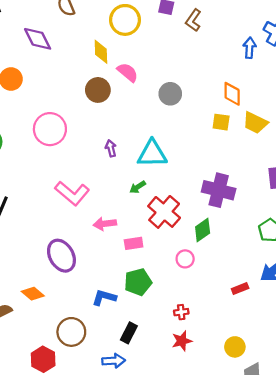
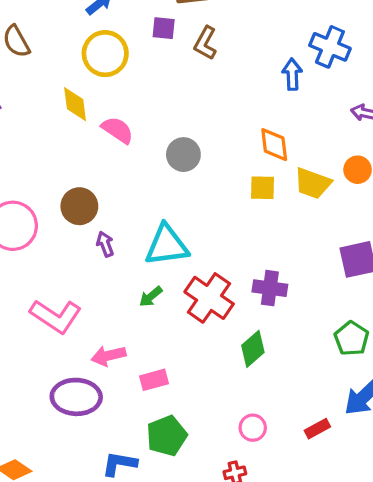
brown circle: (98, 90) -> (79, 206), moved
purple cross: (219, 190) -> (270, 288), size x0.7
red cross: (164, 212) -> (209, 298), moved
purple ellipse: (61, 256) -> (76, 397), moved, turned -52
pink circle: (185, 259) -> (253, 428), moved

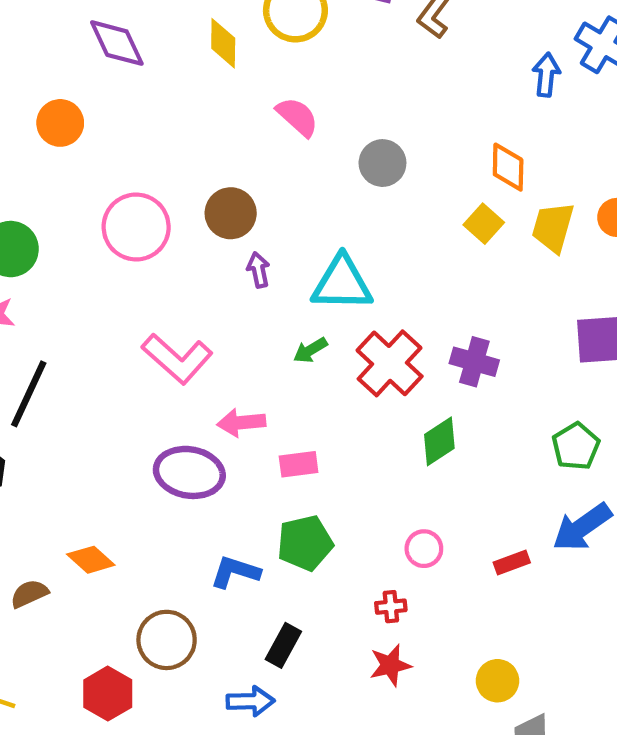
yellow diamond: (75, 104) -> (223, 43), moved
yellow trapezoid: (313, 183) -> (553, 227), turned 78
yellow square: (263, 188) -> (484, 224), turned 32

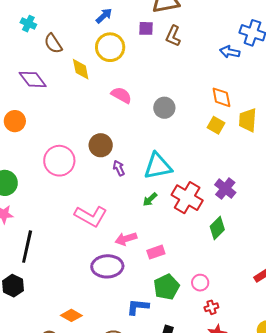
blue arrow: (546, 75) -> (230, 52), turned -72
purple cross: (474, 362) -> (225, 189), turned 35
pink circle: (424, 549) -> (200, 283), moved

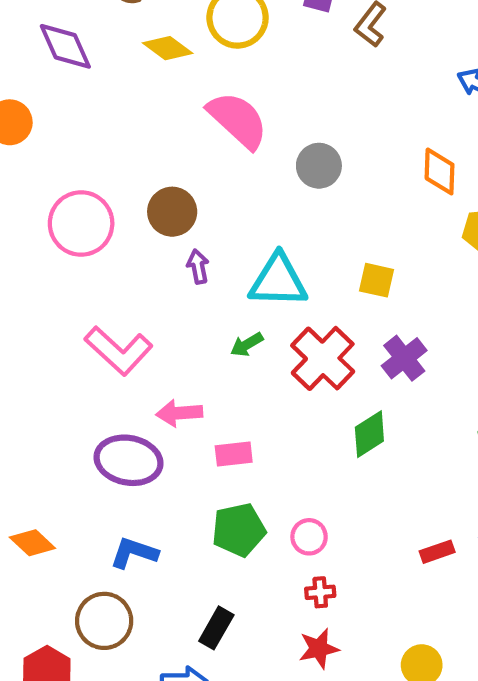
yellow diamond: (81, 69) -> (168, 48), turned -55
pink semicircle: (121, 95) -> (238, 120), size x1.5
yellow square: (216, 125) -> (376, 280), moved, turned -30
blue L-shape: (138, 307) -> (134, 553), moved

